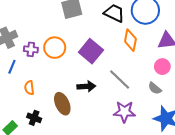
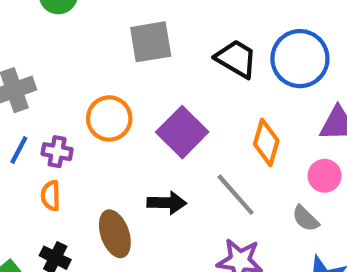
orange diamond: (130, 40) -> (266, 142), moved
purple cross: (31, 49) -> (57, 152), moved

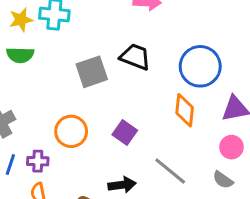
black trapezoid: (236, 59) -> (135, 57), moved
purple square: (182, 132) -> (125, 133), size x0.7
orange diamond: (266, 142) -> (185, 110), moved

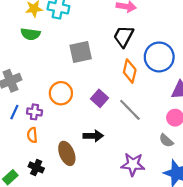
black trapezoid: (135, 57) -> (124, 36), moved, turned -90
orange diamond: (185, 110) -> (130, 71), moved
gray line: (170, 171) -> (130, 110), moved

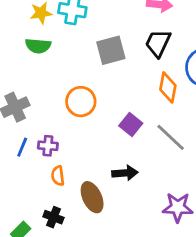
gray square: (81, 52) -> (111, 50), moved
orange circle: (61, 93) -> (81, 102), moved
orange semicircle: (32, 135) -> (58, 176), moved

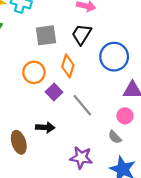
orange diamond: (168, 87) -> (68, 66), moved
orange circle: (81, 102) -> (34, 72), moved

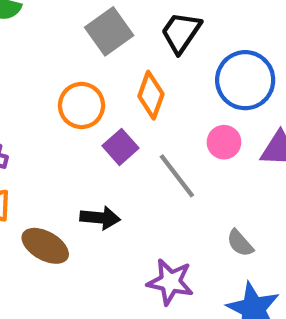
gray square: (46, 35) -> (109, 31), turned -30
pink circle: (125, 116) -> (224, 142), moved
brown ellipse: (19, 142) -> (45, 246), turned -45

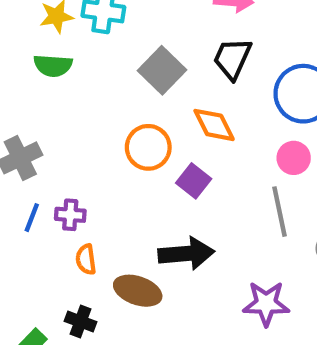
orange diamond: (151, 95) -> (214, 125), turned -36
gray line: (177, 176) -> (280, 212), moved, turned 36
black arrow: (100, 218) -> (186, 254), size x1.4

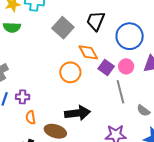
orange circle: (148, 147) -> (70, 72), moved
purple square: (194, 181) -> (106, 67), moved

